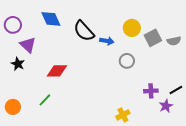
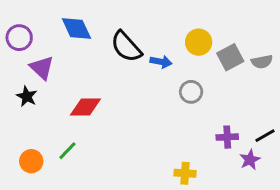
orange circle: (13, 107) -> (31, 161), moved
yellow cross: (123, 115) -> (185, 173), turned 32

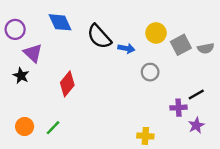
red diamond: (86, 107) -> (67, 84), turned -50
black line: (265, 136) -> (196, 95), moved
green line: (67, 151) -> (53, 128), moved

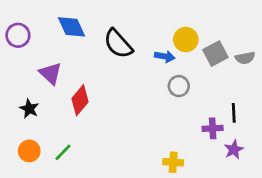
blue arrow: (126, 48) -> (165, 56), moved
purple triangle: (33, 53) -> (50, 73), moved
black star: (21, 76) -> (29, 109), moved
black line: (196, 95) -> (234, 113), turned -63

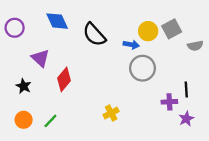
gray square: (215, 54) -> (172, 29), moved
gray circle: (179, 86) -> (142, 68), size x1.5
yellow cross: (173, 162) -> (111, 113), moved, turned -32

